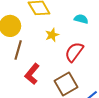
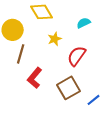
cyan semicircle: (81, 19) -> (84, 23), turned -40

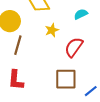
red L-shape: (35, 78) -> (16, 80), moved, turned -35
brown square: (69, 88) -> (66, 79), turned 30

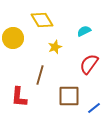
brown line: (18, 45) -> (40, 75), moved
red semicircle: (74, 47) -> (89, 64), moved

